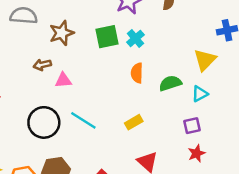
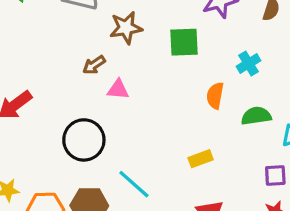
cyan cross: (135, 38) -> (248, 64), moved
brown arrow: (42, 65) -> (94, 65), turned -30
cyan line: (83, 120) -> (134, 184), moved

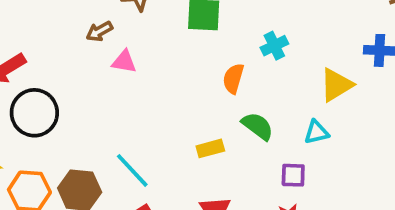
green semicircle: (256, 116) -> (258, 126), moved, turned 40
black circle: (84, 140) -> (34, 113), moved

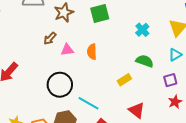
cyan cross: (274, 46) -> (142, 30), moved
orange semicircle: (233, 79) -> (92, 52), moved
black circle: (34, 113) -> (60, 85), moved

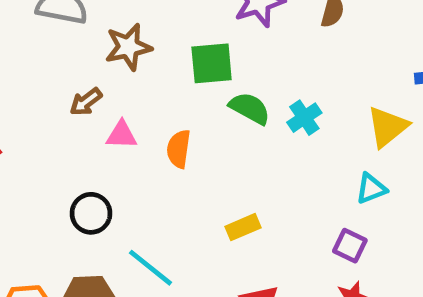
green semicircle: (145, 61) -> (250, 108), moved
purple square: (170, 80) -> (350, 246), turned 32
black circle: (60, 85) -> (91, 213), size x0.7

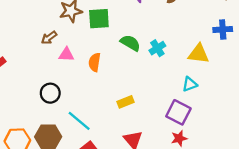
green square: (212, 63) -> (99, 19), moved
yellow triangle: (387, 127) -> (199, 54), turned 45
purple square: (350, 246) -> (178, 112), size x1.5

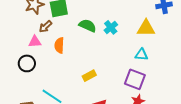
brown arrow: (49, 38) -> (45, 27), moved
cyan triangle: (190, 84) -> (142, 55), turned 32
black circle: (50, 93) -> (27, 63), moved

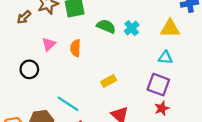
brown arrow: (45, 27) -> (24, 17), moved
pink triangle: (35, 42) -> (49, 44), turned -40
black circle: (27, 63) -> (29, 69), moved

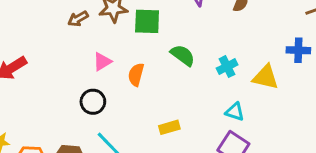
cyan cross: (132, 28) -> (227, 67), moved
cyan triangle: (165, 57) -> (235, 112), moved
black circle: (29, 69) -> (93, 102), moved

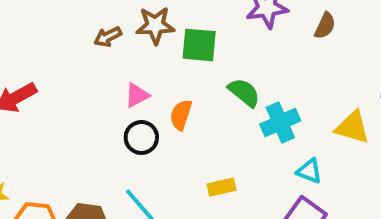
cyan cross: (227, 67) -> (280, 122), moved, size x1.4
black circle: (93, 102) -> (141, 137), moved

